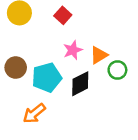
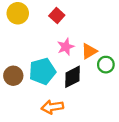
brown circle: (16, 68) -> (13, 76), moved
orange arrow: (34, 113) -> (52, 107), moved, turned 30

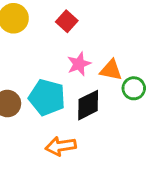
orange triangle: (89, 51) -> (111, 70), turned 42
cyan pentagon: (42, 71) -> (47, 97), turned 30

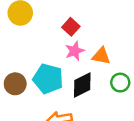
red square: (67, 21) -> (71, 27), moved
green circle: (134, 88) -> (120, 83), moved

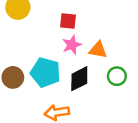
red square: (71, 27) -> (68, 21), turned -36

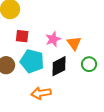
red square: (68, 21) -> (22, 36), moved
orange triangle: (98, 50) -> (74, 43), turned 42

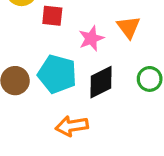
red square: (22, 36) -> (52, 16), moved
orange triangle: (74, 43) -> (129, 27), moved

